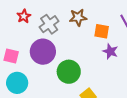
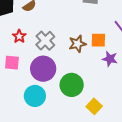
brown star: (78, 17) -> (77, 44), moved
pink square: (11, 56) -> (12, 63), moved
cyan circle: (17, 83) -> (35, 96), moved

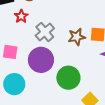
red star: (19, 36) -> (21, 16), moved
cyan circle: (35, 96) -> (14, 84), moved

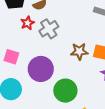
gray cross: (45, 32) -> (49, 29), moved

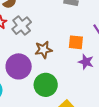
brown star: (79, 51) -> (43, 50), moved

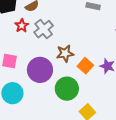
orange square: (76, 42) -> (85, 66), moved, turned 35

